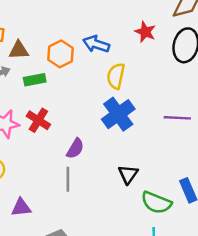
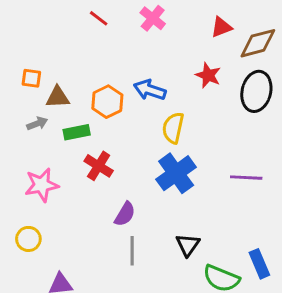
red cross: (38, 120) -> (99, 166), moved
gray line: (68, 179) -> (132, 251), moved

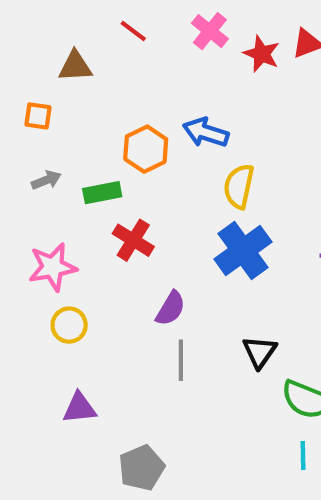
red star: (208, 75) -> (262, 54), moved
brown triangle: (58, 97) -> (75, 66), moved
yellow circle: (28, 239) -> (69, 325), moved

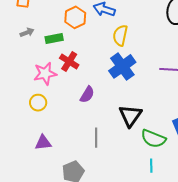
pink star: (53, 267) -> (45, 74), moved
black triangle: (260, 352) -> (130, 116), size x1.4
gray line: (181, 360) -> (96, 138), moved

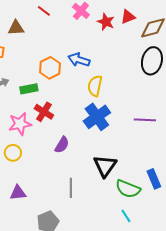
cyan line: (151, 166) -> (126, 216), turned -32

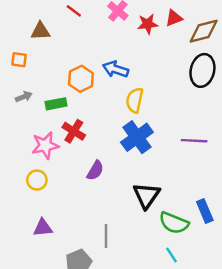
red star: (106, 22) -> (148, 24), turned -30
gray line: (71, 188) -> (106, 236), moved

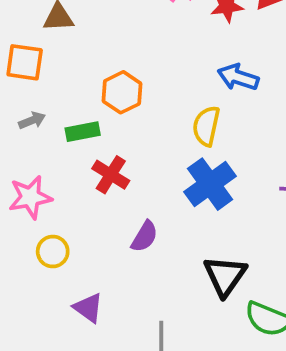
orange square: (19, 60) -> (25, 62), size x1.5
blue arrow: (116, 69) -> (238, 77), moved
pink star: (45, 145) -> (30, 197), moved
purple triangle: (43, 228) -> (88, 308), moved, turned 42

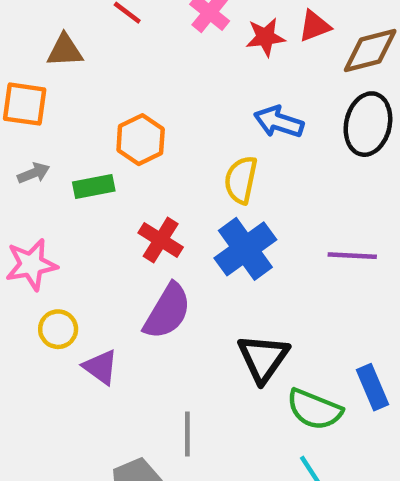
red cross: (111, 175) -> (161, 240), moved
purple semicircle: (144, 237) -> (167, 311), size x1.5
purple triangle: (88, 308) -> (100, 367), moved

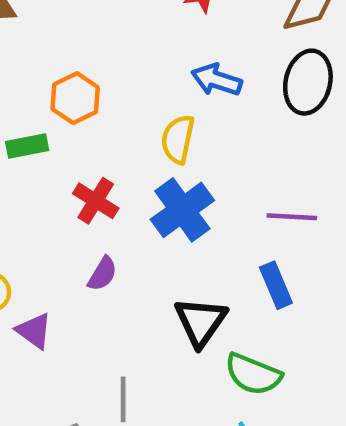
purple semicircle: (167, 311) -> (102, 274), size x0.6
blue rectangle: (372, 387) -> (276, 285), moved

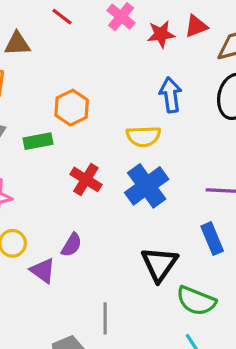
blue arrow: (217, 80) -> (171, 95), turned 64
yellow semicircle: (178, 139) -> (143, 136), turned -104
purple semicircle: (102, 274) -> (72, 245), moved

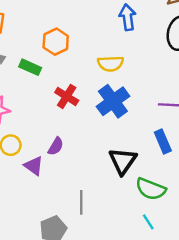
blue arrow: (171, 95) -> (128, 17), moved
green rectangle: (38, 141) -> (30, 67), turned 35

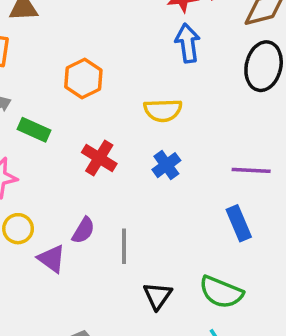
green rectangle: (30, 67) -> (34, 130), moved
blue cross: (113, 101) -> (166, 165), size x0.6
black triangle: (123, 161) -> (158, 296), moved, size x0.7
gray line: (81, 202) -> (124, 246), moved

